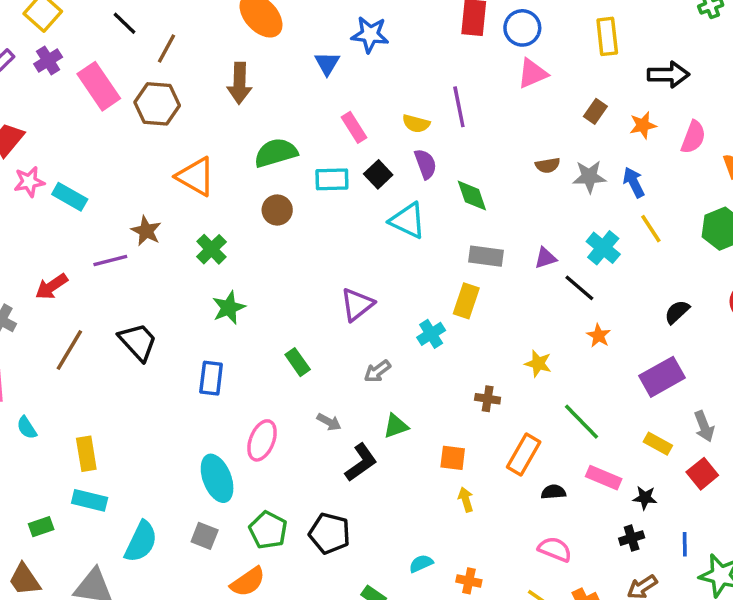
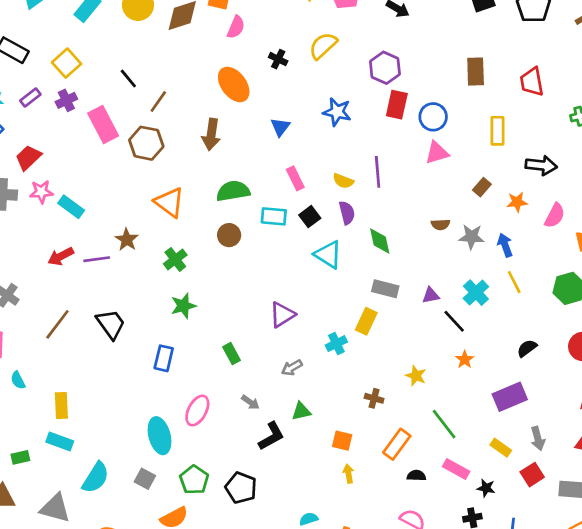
blue star: (370, 34) -> (337, 112), moved
red arrow: (51, 286) -> (61, 256), moved

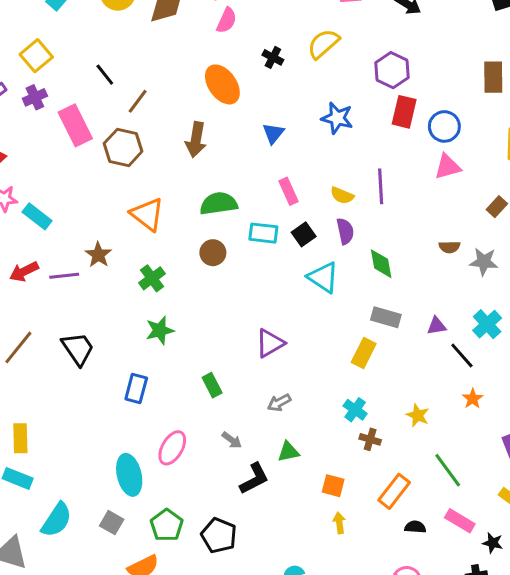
cyan cross: (336, 344) -> (355, 410), moved, turned -30

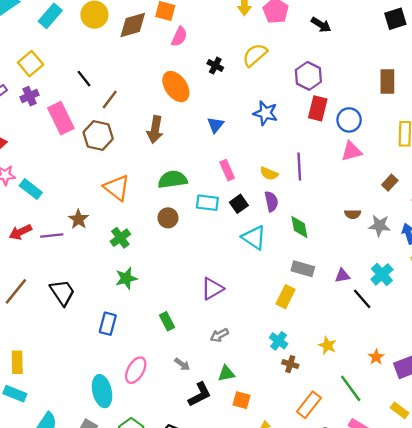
orange star: (473, 399) -> (376, 357), moved
orange square: (333, 486) -> (241, 400), moved

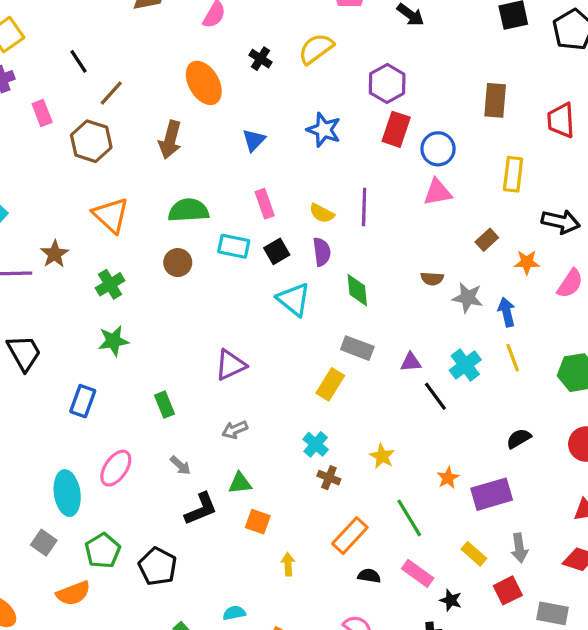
pink rectangle: (61, 118) -> (42, 113), size x0.6

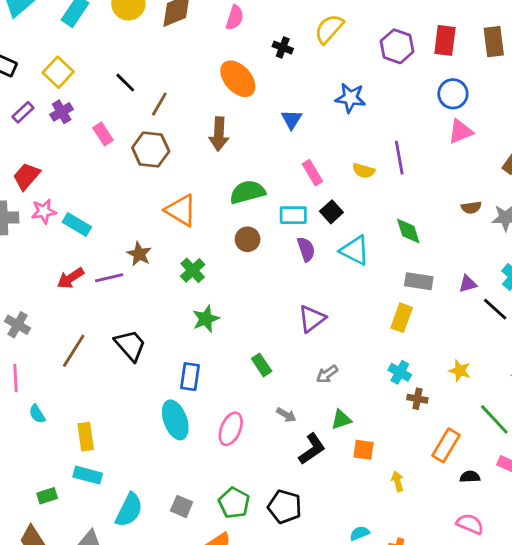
red rectangle: (396, 129) -> (445, 40), moved
purple semicircle: (322, 252) -> (306, 249), moved
cyan ellipse: (67, 493) -> (175, 420), moved

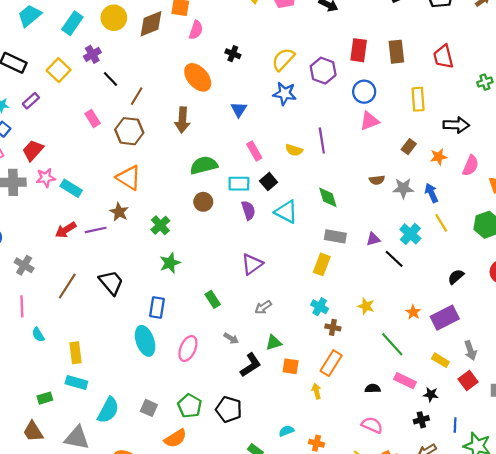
yellow semicircle: (329, 29) -> (283, 59), moved
purple hexagon: (397, 46) -> (323, 71), moved
purple cross: (62, 112) -> (92, 54), moved
orange triangle: (181, 210) -> (129, 178), moved
orange rectangle: (446, 445) -> (331, 363), moved

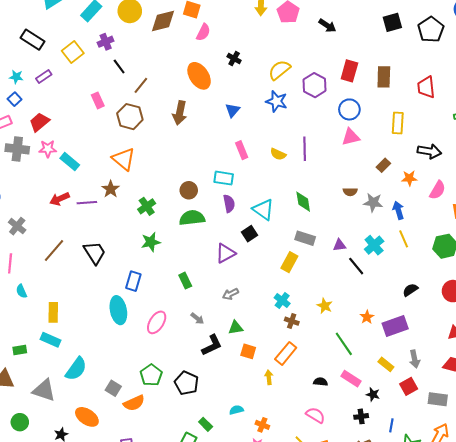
green semicircle: (204, 165) -> (192, 218), moved
black square: (269, 182) -> (249, 234), moved
gray square: (149, 408) -> (113, 388), moved

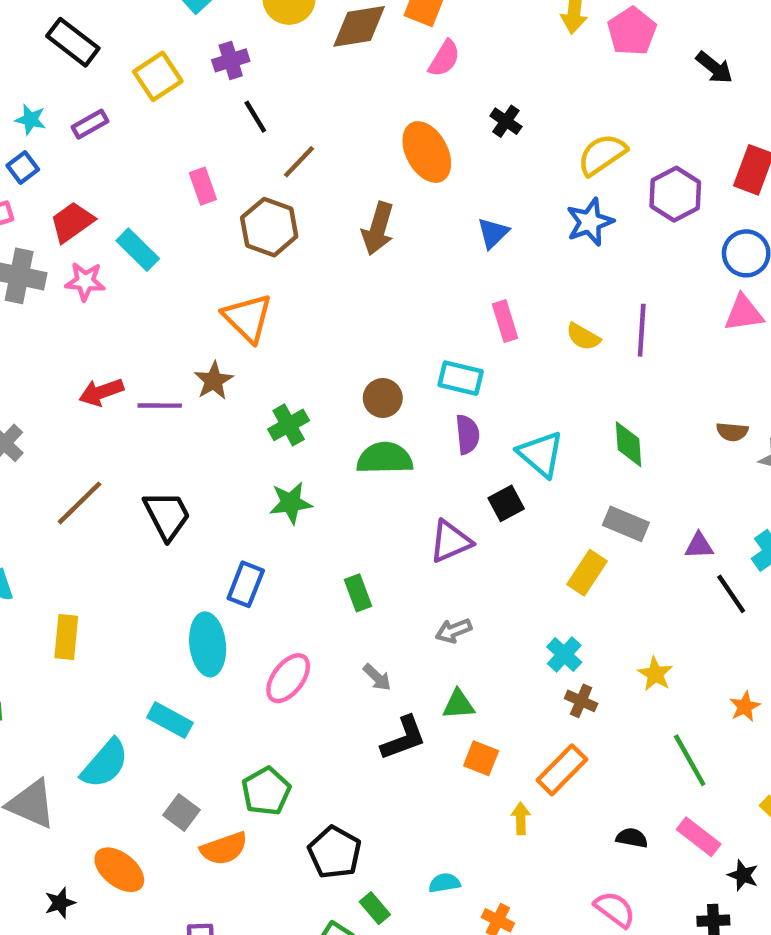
blue star: (277, 101) -> (590, 222), turned 30
cyan rectangle: (70, 162) -> (138, 250), moved
cyan rectangle: (51, 340) -> (170, 720), moved
black pentagon: (186, 383) -> (335, 852), moved

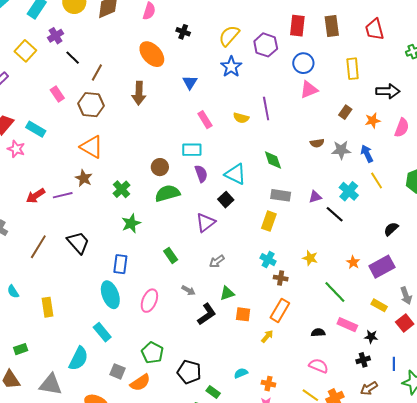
pink star: (85, 281) -> (16, 149), turned 30
cyan rectangle: (170, 720) -> (102, 332), turned 36
yellow arrow: (521, 818) -> (267, 336), turned 56

